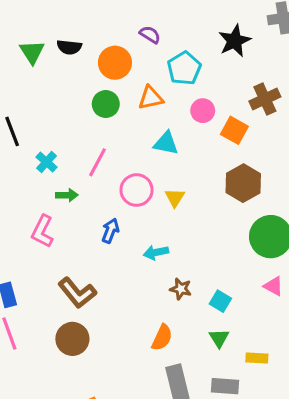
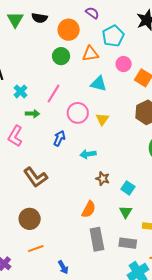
brown circle: (72, 339) -> (30, 219), moved

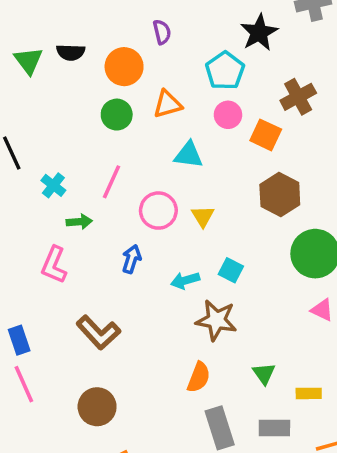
purple semicircle: (92, 13) -> (162, 32), turned 48
cyan pentagon: (113, 36) -> (225, 71), moved
brown star: (103, 179) -> (216, 320), size x1.6
cyan square: (128, 188) -> (231, 270), moved

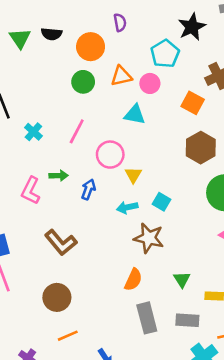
pink circle: (228, 115) -> (150, 83), moved
yellow triangle: (203, 216) -> (133, 175), moved
green arrow: (79, 222) -> (59, 176), moved

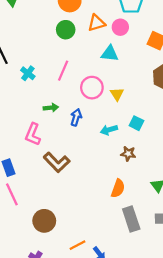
yellow triangle: (133, 175) -> (117, 94), moved
pink L-shape: (31, 191) -> (33, 134), moved
brown star: (149, 238) -> (128, 154), size x0.6
brown circle: (57, 297) -> (44, 221), moved
orange line: (68, 336) -> (78, 245), moved

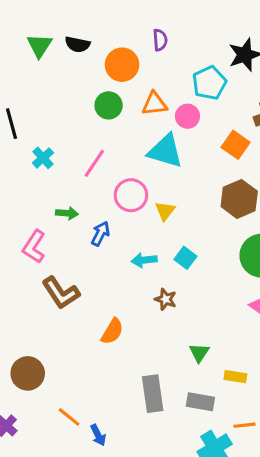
cyan triangle: (110, 53) -> (165, 151), size x1.4
orange semicircle: (118, 188) -> (112, 331), moved
orange line: (78, 245) -> (69, 417), turned 56

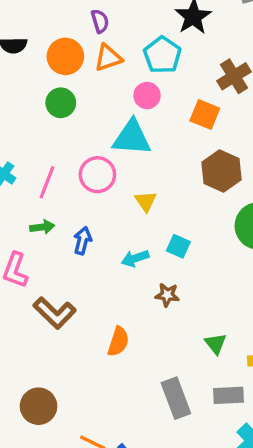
orange triangle: (154, 104) -> (108, 58), moved
pink line: (94, 163) -> (47, 182), moved
pink circle: (131, 195) -> (97, 175), moved

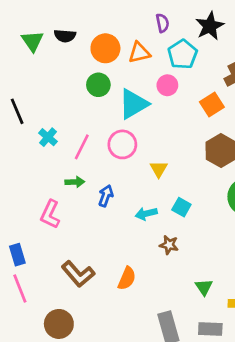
purple semicircle: (100, 21) -> (162, 23), moved
orange square: (205, 115) -> (212, 105), turned 30
cyan triangle: (132, 138) -> (133, 104), moved, turned -40
brown L-shape: (55, 313) -> (78, 274), moved

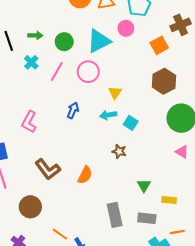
green circle: (98, 85) -> (64, 42), moved
green arrow: (75, 182) -> (35, 35), moved
cyan arrow: (146, 214) -> (108, 115), moved

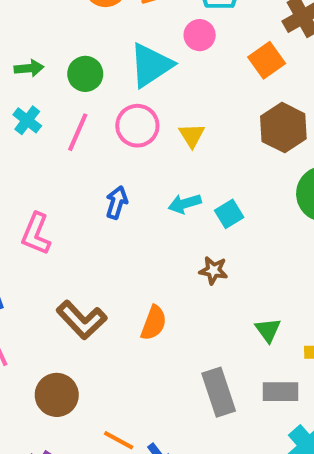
yellow triangle: (115, 92) -> (192, 135), moved
cyan square: (131, 123) -> (229, 214), turned 32

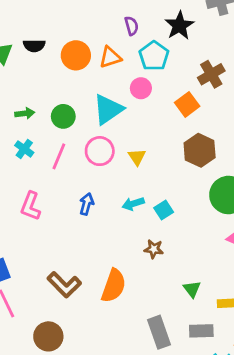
pink L-shape: (36, 234) -> (31, 206), moved
orange semicircle: (154, 323) -> (114, 286), size x1.4

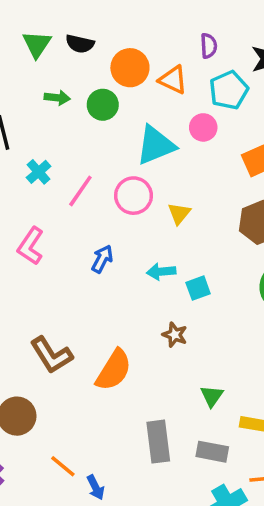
orange triangle: (110, 57) -> (173, 80), turned 30
green arrow: (25, 113) -> (57, 98), moved
green circle: (63, 116) -> (103, 105), moved

